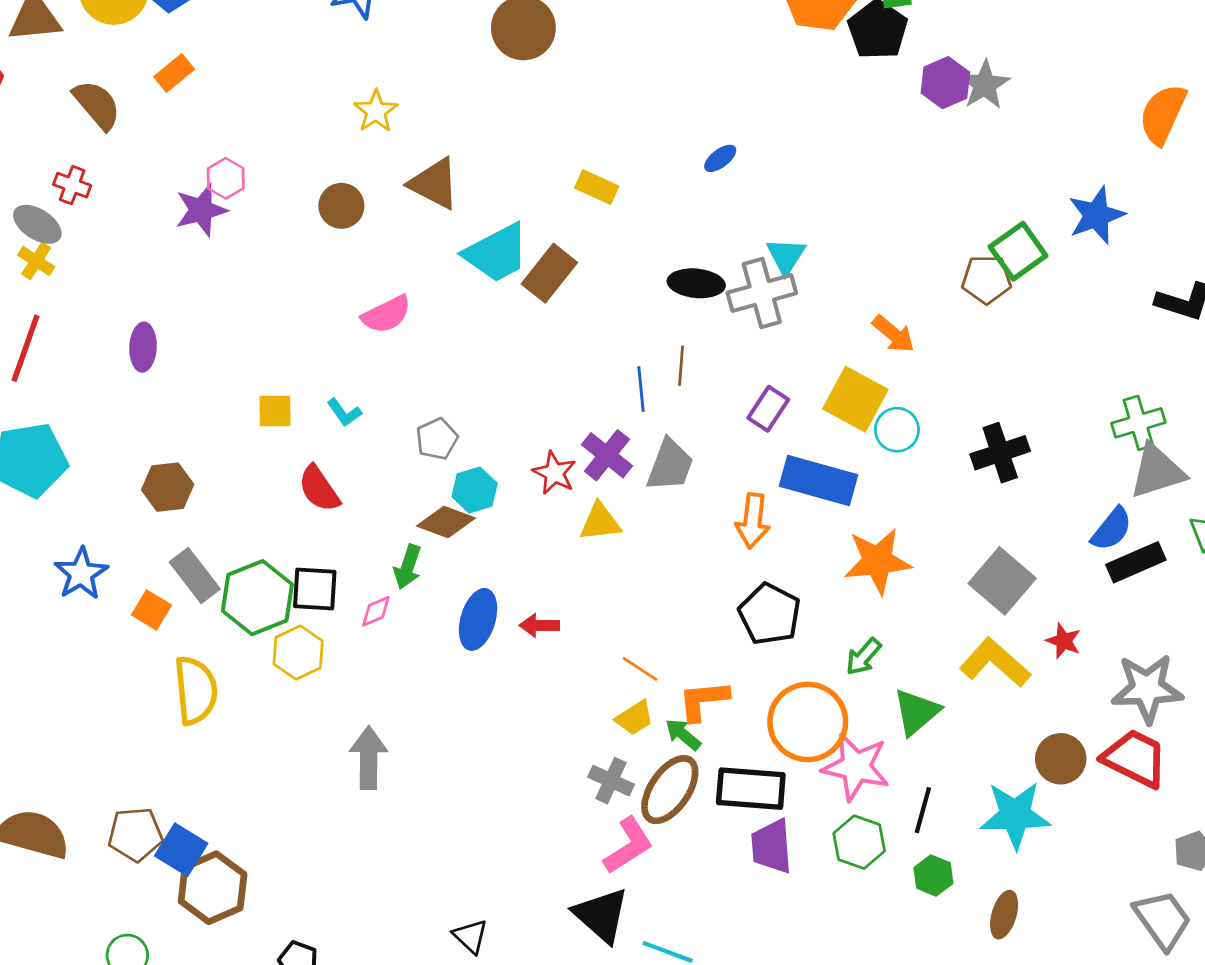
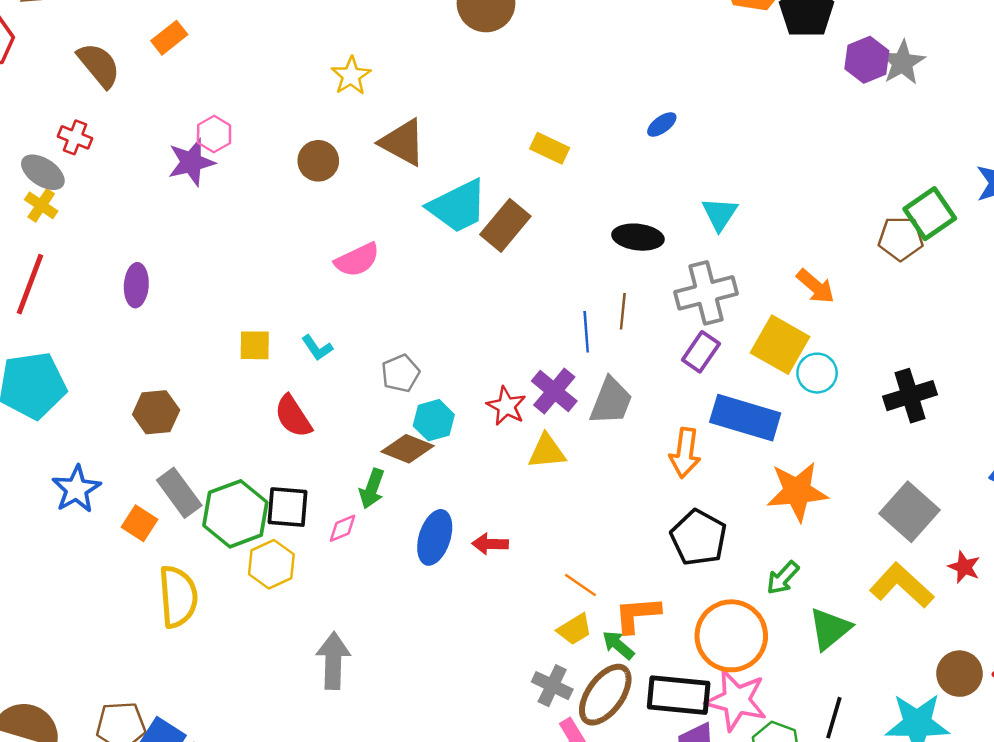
gray cross: (762, 293) -> (706, 293), moved
pink star: (856, 767) -> (736, 700), moved

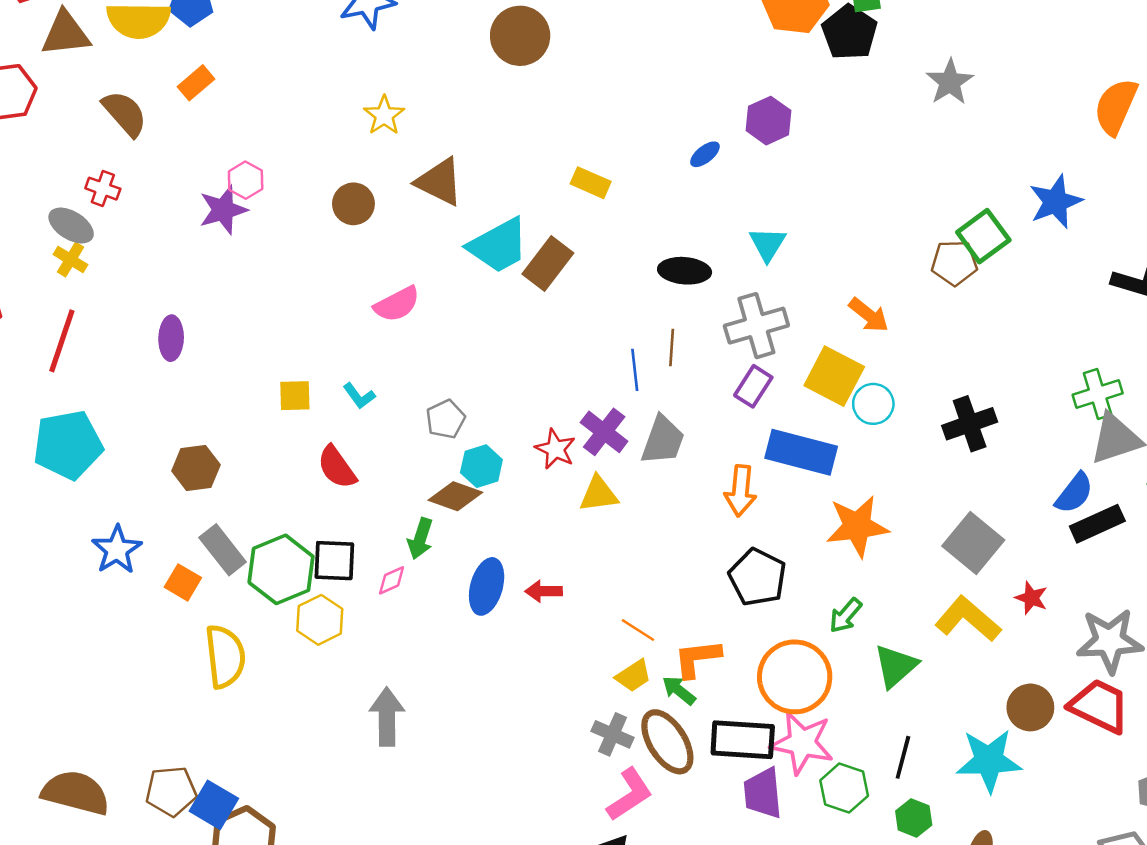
purple hexagon: (867, 60) -> (768, 121), moved
brown ellipse: (605, 695) -> (667, 742), turned -66

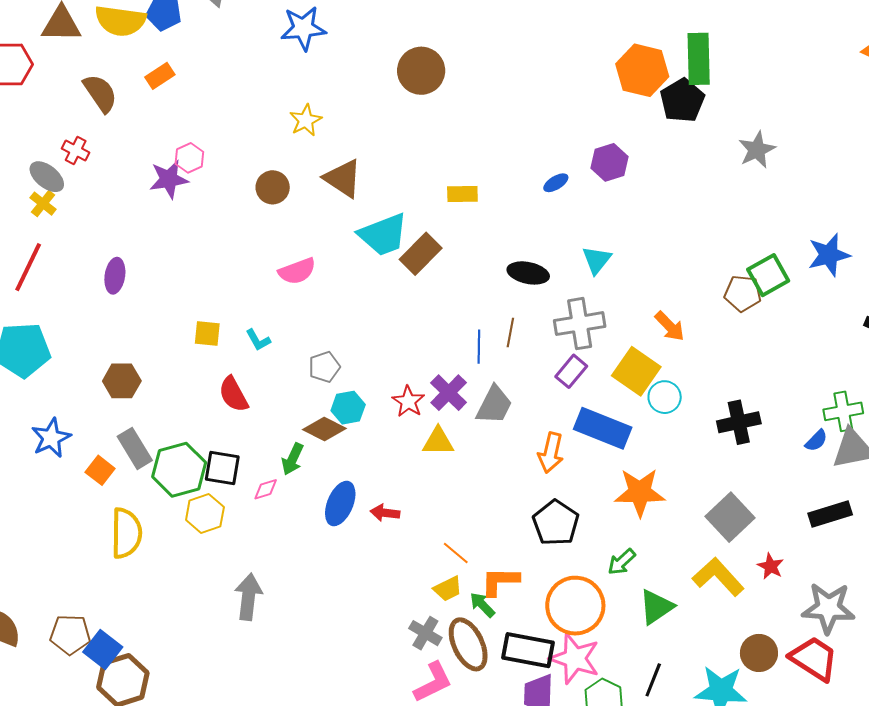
yellow rectangle: (591, 183) -> (462, 194), turned -32
blue semicircle: (1074, 493) -> (816, 441), moved, size x0.7

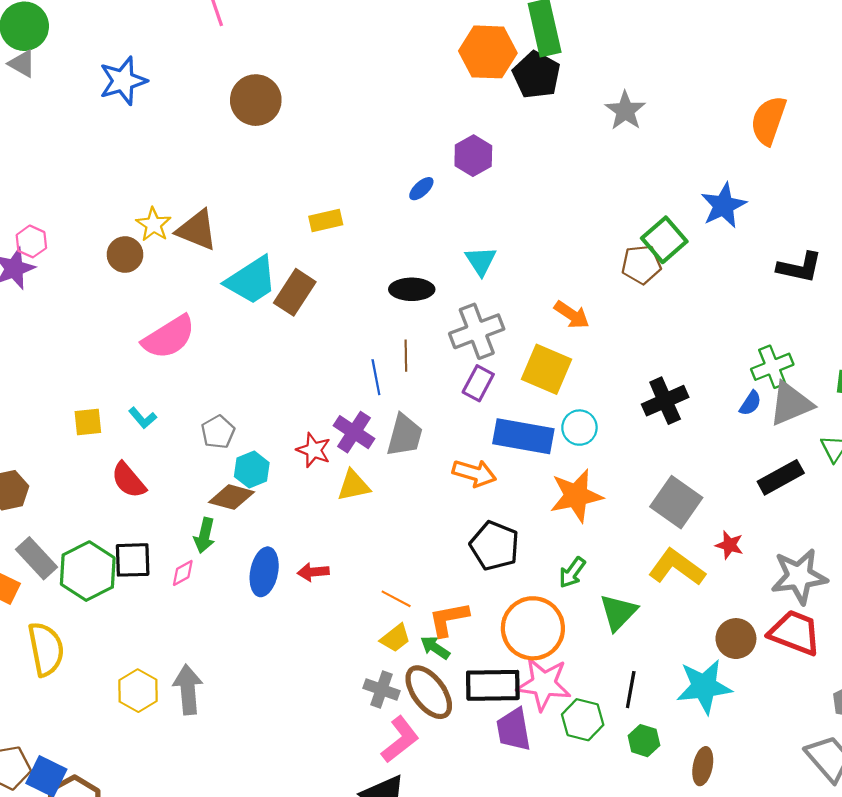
yellow star: (306, 120) -> (153, 225), moved
pink semicircle: (297, 271) -> (169, 337), size x1.4
cyan circle: (665, 397) -> (579, 428), moved
orange arrow: (551, 453) -> (474, 473), turned -75
yellow hexagon: (205, 513) -> (138, 691), moved

